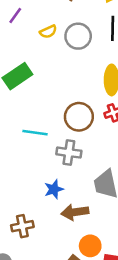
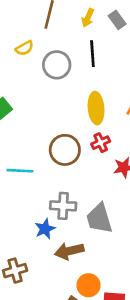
yellow semicircle: (48, 32) -> (24, 48), moved
gray cross: (69, 153) -> (63, 206), moved

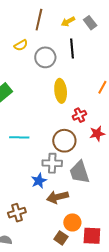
yellow arrow: (88, 18) -> (68, 22), turned 40
yellow ellipse: (96, 108) -> (61, 91), moved
brown circle: (65, 150) -> (64, 141), moved

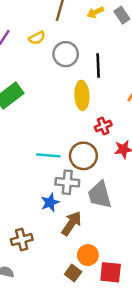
black line: (72, 48) -> (98, 65), moved
cyan line: (19, 137) -> (48, 155), moved
brown arrow: (57, 197) -> (71, 223), turned 135

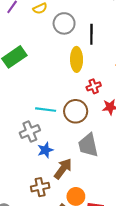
gray cross: (67, 182) -> (30, 131), moved, turned -30
brown cross: (22, 240) -> (40, 187), moved

